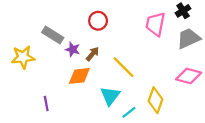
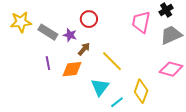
purple star: (73, 49) -> (70, 35), moved
yellow star: (23, 57) -> (21, 22), moved
purple line: (46, 104) -> (48, 63), moved

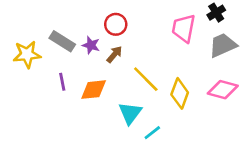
yellow star: (21, 22) -> (27, 54), moved
brown arrow: (84, 49) -> (114, 54), moved
yellow diamond: (141, 91) -> (180, 93), moved

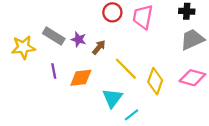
black cross: (216, 13) -> (187, 11), turned 35
red circle: (116, 24) -> (112, 12), moved
pink trapezoid: (184, 28) -> (143, 17), moved

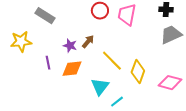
gray rectangle: (54, 36) -> (45, 16), moved
purple star: (79, 39) -> (70, 46), moved
pink diamond: (192, 78) -> (170, 83), moved

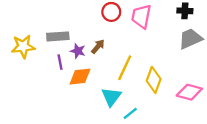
gray rectangle: (45, 16) -> (58, 36), moved, turned -36
yellow line: (112, 61) -> (125, 68), turned 70
purple line: (48, 63) -> (60, 62), moved

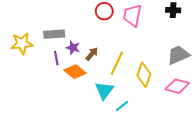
gray trapezoid: (190, 39) -> (178, 55), moved
brown arrow: (98, 46) -> (92, 54), moved
orange diamond: (80, 77) -> (75, 72), turned 45

